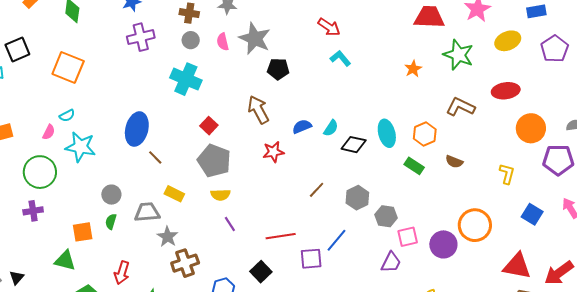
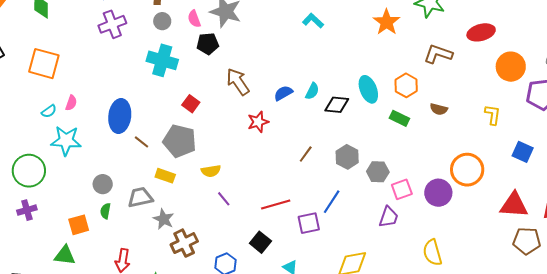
black pentagon: (278, 69) -> (208, 44), moved
orange star: (413, 69) -> (387, 22), size x1.5
pink semicircle: (49, 132) -> (71, 103), moved
gray pentagon: (214, 161) -> (180, 141), moved

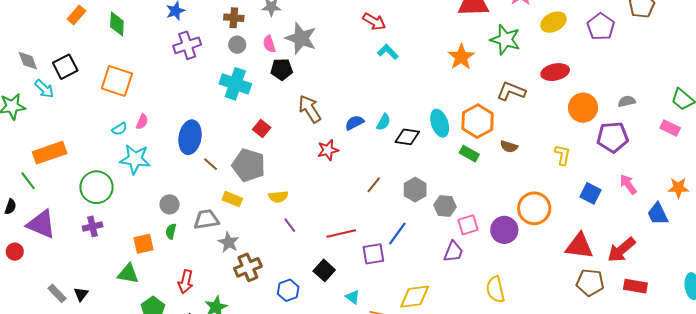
orange hexagon: (406, 85) -> (478, 121), size x1.4

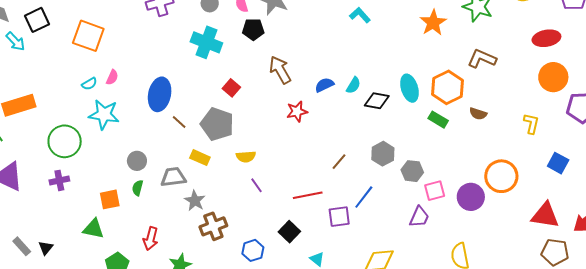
red ellipse: (555, 72) -> (546, 38), moved
brown line: (374, 185) -> (339, 162), moved

